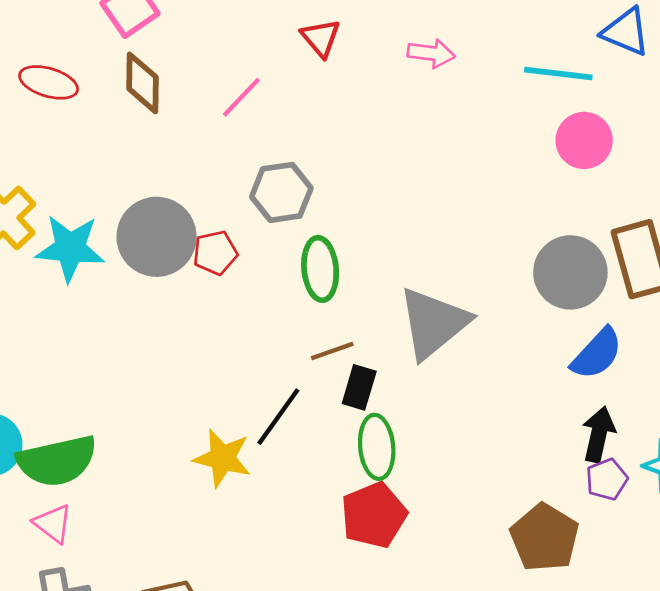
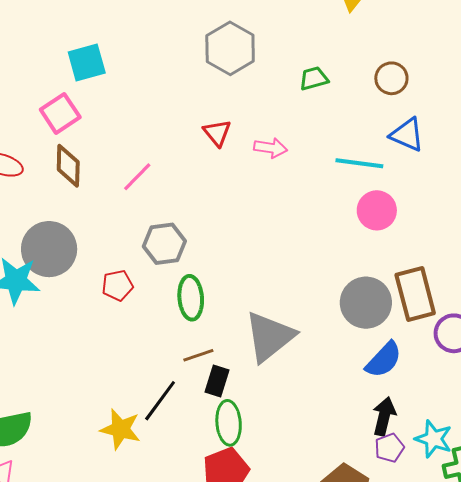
red triangle: (321, 38) -> (217, 133), moved
gray circle: (157, 237) -> (49, 249), moved

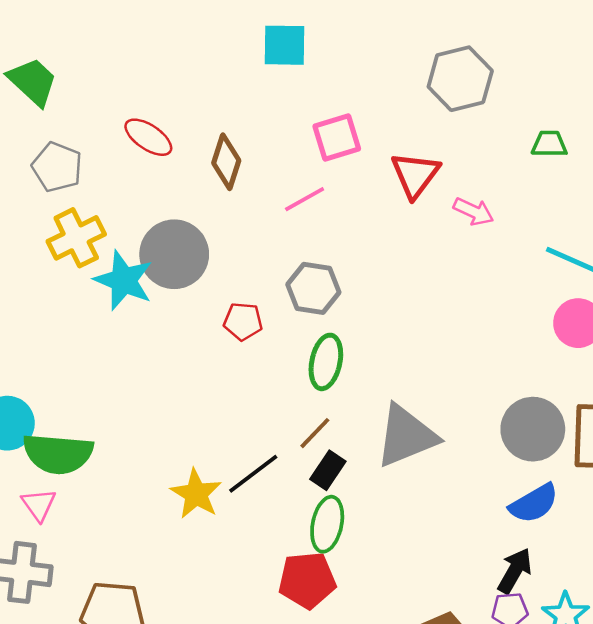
pink square: (60, 113) -> (337, 137), moved
red triangle: (217, 133) -> (415, 175), size x1.4
brown line: (198, 355) -> (315, 433), turned -44

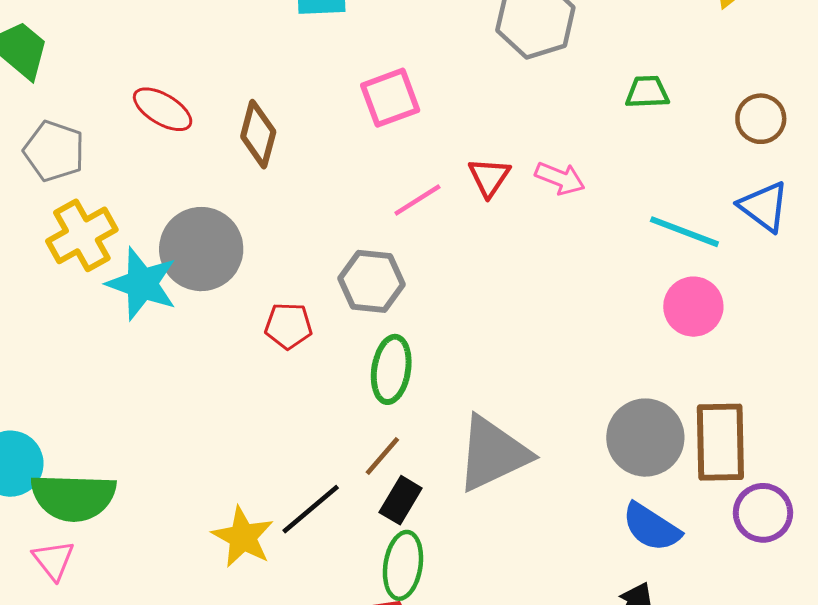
red triangle: (415, 175) -> (489, 177), moved, size x0.7
pink line: (305, 199) -> (417, 200), moved
blue semicircle: (534, 503) -> (651, 527), turned 66

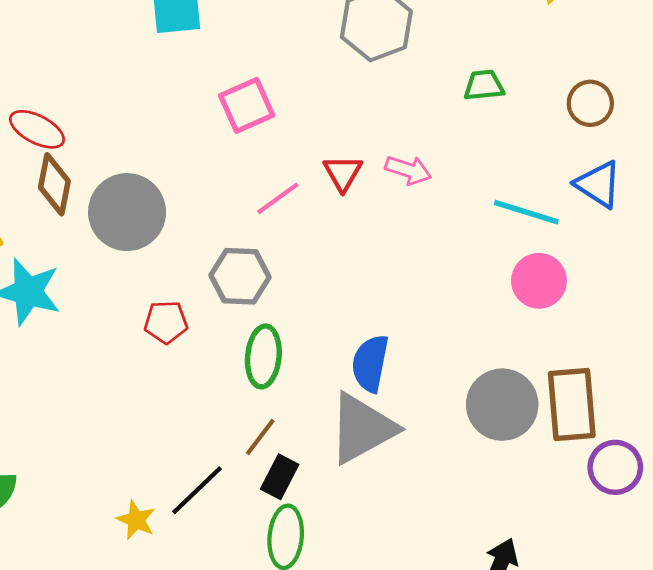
brown diamond: (258, 134) -> (54, 184), moved
gray circle: (201, 249) -> (127, 212), moved
blue semicircle: (651, 527) -> (370, 363), moved, turned 72
yellow star: (243, 537) -> (136, 520), size x0.7

